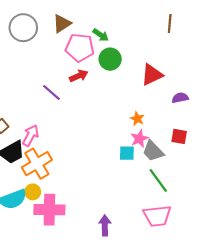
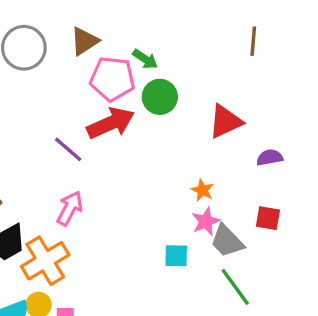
red arrow: (79, 76) -> (111, 123), size x1.6
pink arrow: (31, 135) -> (70, 208), moved
cyan square: (127, 153) -> (176, 256), moved

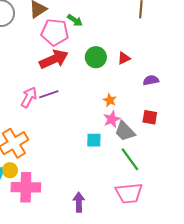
green circle: (160, 97) -> (96, 57), moved
red triangle: (225, 121) -> (124, 58), size x0.6
purple line: (68, 149) -> (49, 94), moved, turned -60
pink arrow: (70, 208) -> (29, 97), moved

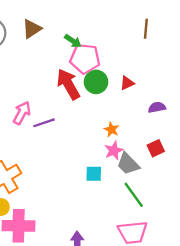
pink pentagon: (55, 32) -> (85, 59), moved
red arrow: (54, 59) -> (68, 84), moved, turned -96
pink arrow: (29, 97) -> (22, 113), moved
red square: (150, 117) -> (156, 148), turned -35

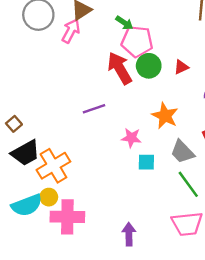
pink arrow: (22, 113) -> (71, 31), moved
orange star: (112, 129) -> (165, 116), size x1.6
pink star: (114, 151) -> (131, 138), moved, turned 30

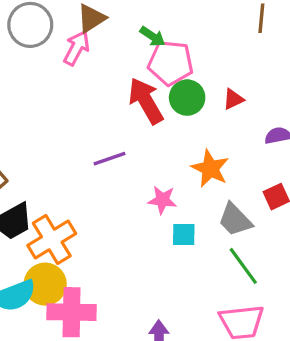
yellow circle: (49, 197) -> (45, 284), size x1.6

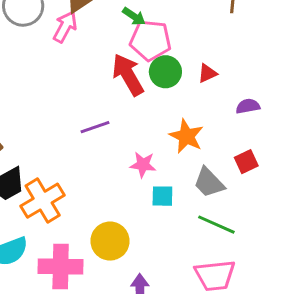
green line: (243, 266) -> (216, 225), turned -30
yellow circle: (45, 284) -> (110, 241), moved

